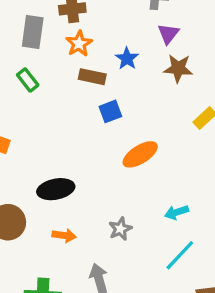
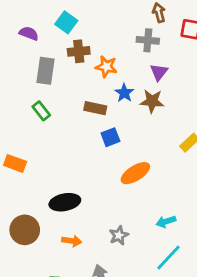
orange star: (79, 44) -> (106, 67), moved, turned -30
brown star: (178, 68) -> (152, 101), moved

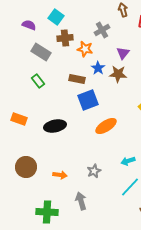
gray cross: (148, 40) -> (102, 30), moved, turned -35
gray rectangle: (45, 71) -> (41, 52), turned -66
blue square: (110, 137) -> (88, 100), size x1.5
black ellipse: (65, 202) -> (55, 126), moved

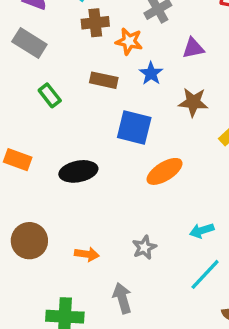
gray rectangle: (41, 52) -> (29, 43), moved
purple triangle: (123, 53) -> (193, 48), turned 40
brown star: (118, 74) -> (193, 102), moved
brown rectangle: (77, 79) -> (104, 80), moved
blue square: (88, 100) -> (134, 127), turned 35

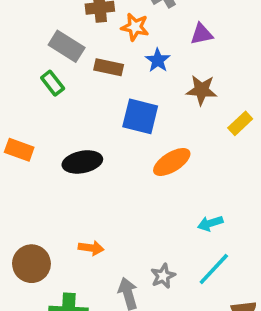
gray rectangle: (29, 43) -> (67, 46), moved
brown circle: (29, 241) -> (31, 264), moved
gray star: (144, 247) -> (163, 276), moved

